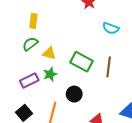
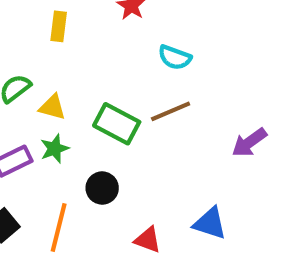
yellow rectangle: (33, 21) -> (59, 26), moved
brown line: (109, 67) -> (171, 111), moved, turned 60

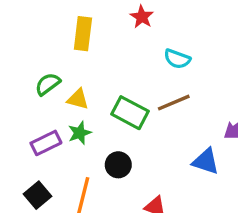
yellow rectangle: (59, 26) -> (83, 34), size x1.4
blue triangle: (210, 223) -> (206, 161), moved

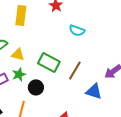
brown line: (174, 103) -> (75, 70), moved, turned -36
black circle: (118, 165) -> (36, 87), moved

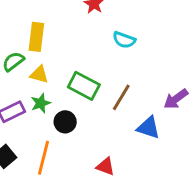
yellow rectangle: (21, 15) -> (36, 37), moved

